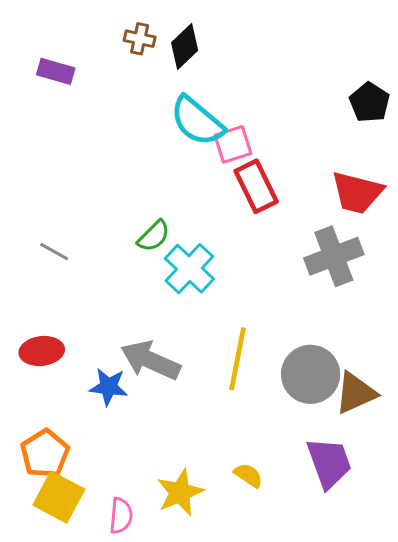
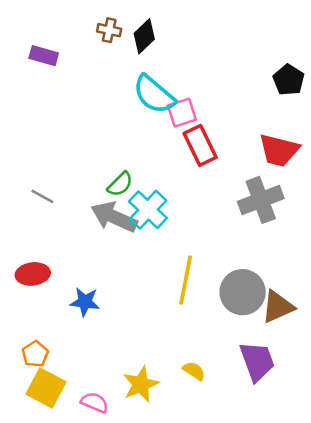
gray arrow: (150, 360) -> (114, 217), moved
orange pentagon: (45, 454) -> (35, 354), size x0.7
pink semicircle: (121, 516) -> (95, 403), turned -72

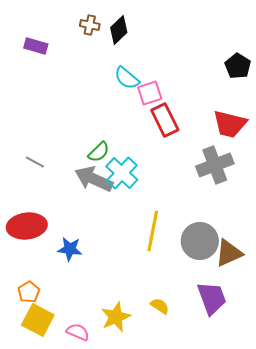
cyan semicircle: (154, 94) -> (127, 78), size x0.7
red ellipse: (33, 274) -> (27, 226), size x1.4

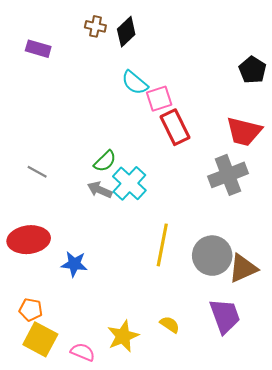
gray arrow: (94, 179) -> (100, 190), size x0.6
orange pentagon: (29, 292) -> (31, 310), turned -30

